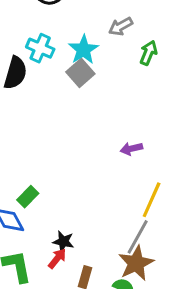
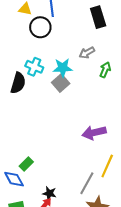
cyan star: (83, 50) -> (63, 68), turned 30
purple arrow: (131, 149) -> (94, 133), size x1.6
gray line: (138, 237) -> (87, 183), moved

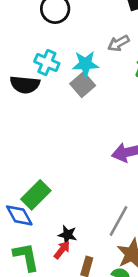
black semicircle: (18, 83) -> (25, 85), turned 80
green rectangle: (26, 164) -> (36, 195), size x1.5

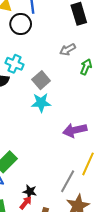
cyan star: (85, 64) -> (41, 103), moved

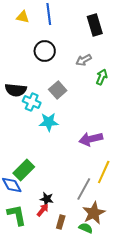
black circle: (21, 24) -> (45, 51), moved
cyan cross: (15, 64) -> (32, 102), moved
cyan star: (41, 103) -> (49, 122), moved

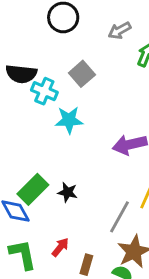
black star: (47, 199) -> (68, 192), moved

